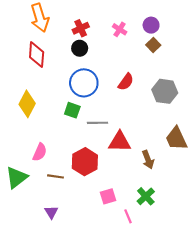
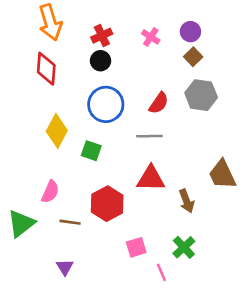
gray hexagon: (165, 91) -> (201, 95), moved
yellow diamond: (27, 104) -> (57, 131), moved
green square: (72, 110) -> (91, 151), moved
gray line: (98, 123) -> (149, 136), moved

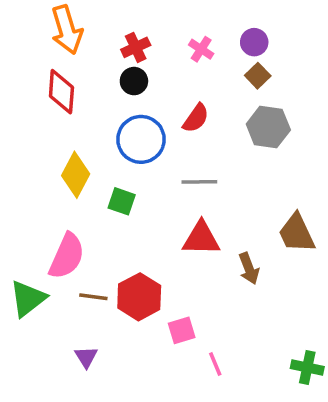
red semicircle: (159, 103) -> (196, 118), moved
pink semicircle: (50, 192) -> (67, 256), size x1.5
red hexagon: (107, 204) -> (139, 297), moved
green cross: (184, 247) -> (307, 368), moved, turned -35

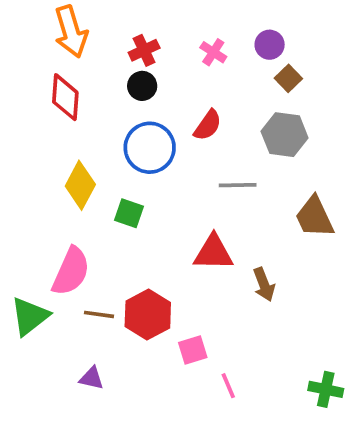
brown square: (258, 76) -> (288, 78), moved
gray line: (199, 182) -> (238, 185), moved
brown trapezoid: (297, 233) -> (315, 217), moved
purple triangle: (86, 357) -> (92, 378), turned -45

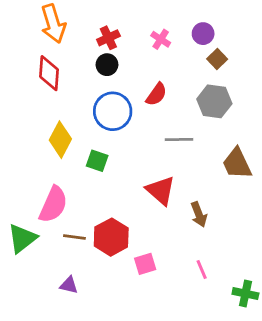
red triangle: (213, 253) -> (161, 190), turned 40
pink line: (228, 386) -> (202, 270), moved

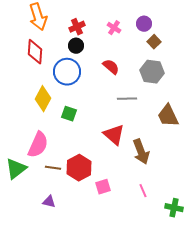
red semicircle: (156, 94) -> (111, 67), turned -84
blue circle: (113, 111) -> (67, 72), moved
brown arrow: (199, 214) -> (141, 152), size x1.4

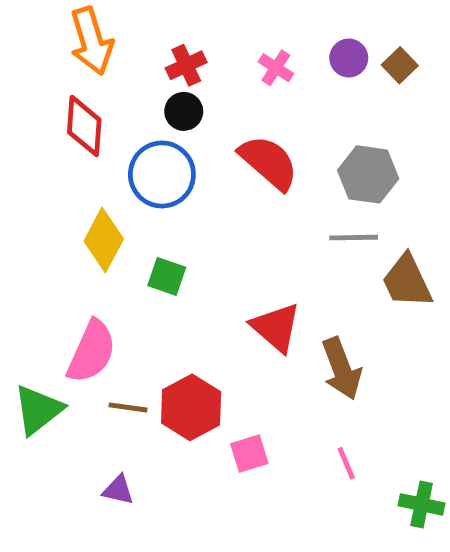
brown square: (154, 42) -> (400, 65), moved
red semicircle: (111, 67) -> (269, 162), size x1.5
gray line: (127, 99) -> (354, 238), moved

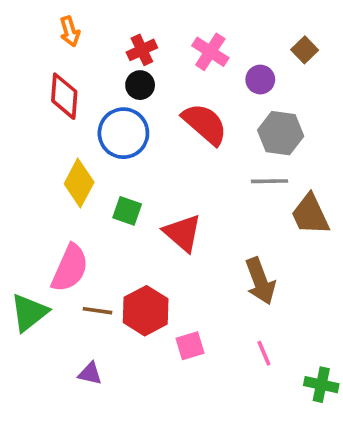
orange arrow: (92, 41) -> (70, 31), size x0.6
purple circle: (349, 58) -> (260, 80), moved
pink cross: (276, 68) -> (210, 52), size x1.4
red triangle: (276, 327) -> (183, 233), moved

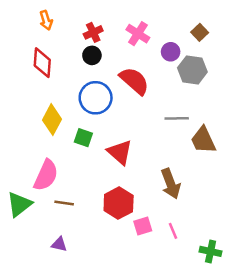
blue circle: (123, 133) -> (96, 98), moved
gray hexagon: (281, 133) -> (192, 70), moved
red hexagon: (146, 311) -> (119, 203), moved
pink square: (190, 346) -> (143, 226), moved

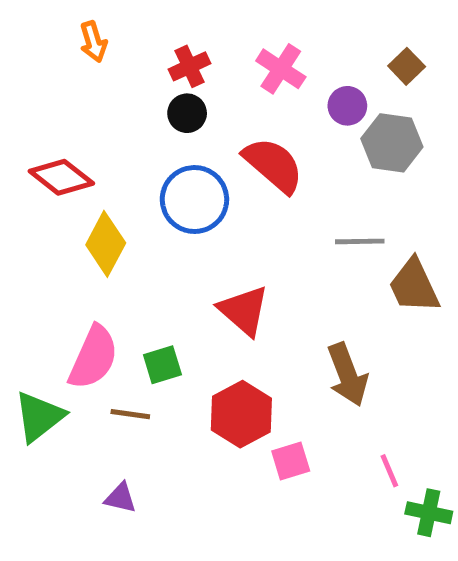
red diamond: (42, 63) -> (61, 177), moved, turned -56
green square: (83, 138) -> (162, 365), moved, turned -36
pink line: (173, 231) -> (389, 471), moved

